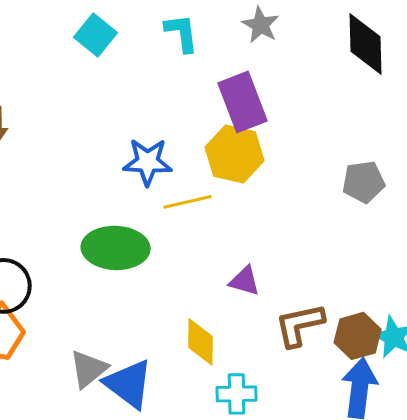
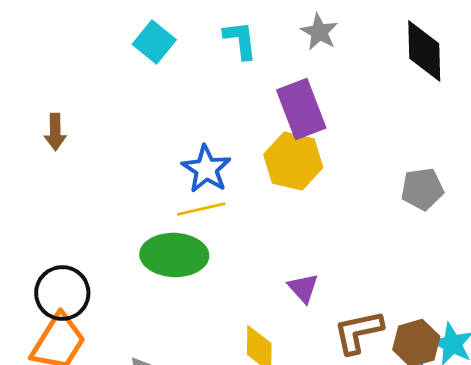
blue star: (148, 162) -> (206, 169), turned 30
yellow line: (188, 202) -> (201, 209), moved
purple triangle: (245, 281) -> (303, 288), turned 32

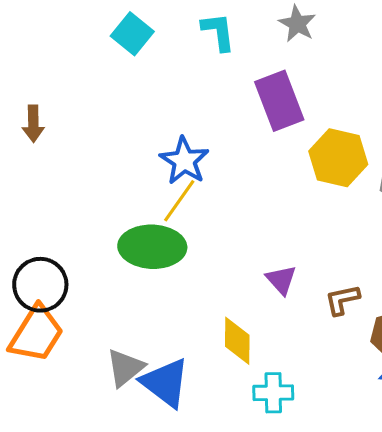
yellow hexagon: (293, 161) -> (338, 158), moved
yellow line: (201, 209) -> (179, 201), turned -42
brown L-shape: (358, 332) -> (342, 300), moved, size x0.7

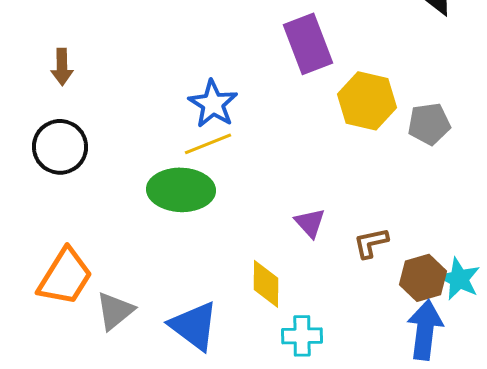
yellow line: (179, 201) -> (208, 144), turned 33
black circle: (40, 285) -> (60, 147), moved
gray triangle: (125, 368) -> (115, 311), moved

